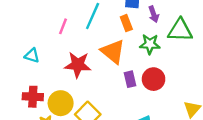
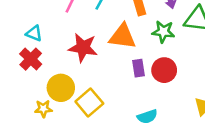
orange triangle: (113, 52) -> (122, 36), turned -36
red cross: (33, 97) -> (31, 59), moved, turned 36

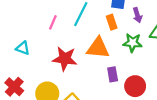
red cross: (31, 59) -> (14, 87), moved
red circle: (164, 70) -> (135, 86), moved

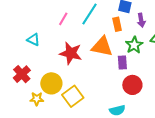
green star: (133, 43) -> (134, 45), turned 30
purple rectangle: (113, 74) -> (122, 62), moved

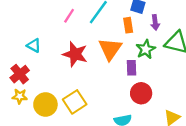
cyan triangle: (33, 40) -> (34, 45), moved
orange triangle: (102, 47) -> (110, 49), turned 50
yellow circle: (51, 83) -> (45, 104), moved
yellow star: (37, 99) -> (20, 96), moved

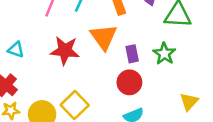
green star: (146, 49) -> (164, 54), moved
red circle: (141, 93) -> (129, 82), moved

